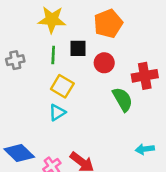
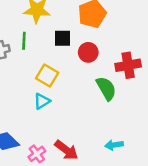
green line: (53, 55) -> (24, 41), moved
cyan arrow: (145, 149) -> (114, 145), moved

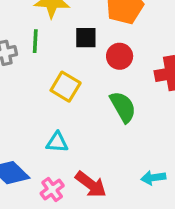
green semicircle: (106, 88) -> (123, 107), moved
cyan triangle: (42, 101) -> (57, 142), moved, turned 36

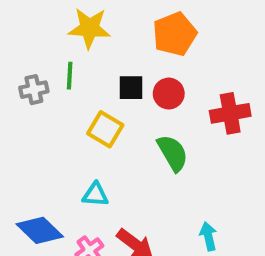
black square: (86, 38) -> (131, 88), moved
cyan arrow: (153, 178) -> (208, 236), turned 85

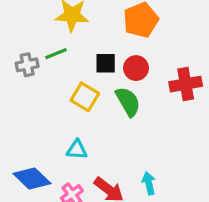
green line: (70, 76) -> (56, 54), turned 65
green semicircle: (173, 153) -> (128, 102), moved
cyan arrow: (208, 236) -> (149, 183), moved

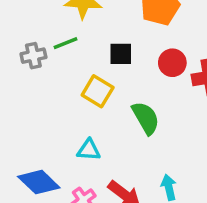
red circle: (136, 68) -> (172, 63), moved
green semicircle: (128, 102) -> (146, 118), moved

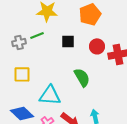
yellow square: (98, 91) -> (22, 74), moved, turned -30
cyan triangle: (89, 150) -> (50, 95), size x1.6

